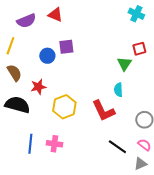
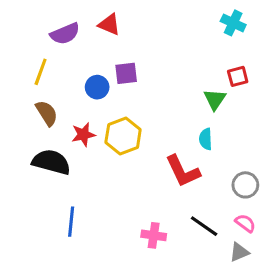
yellow hexagon: (64, 107) -> (123, 136), moved
pink cross: (54, 144) -> (154, 235), moved

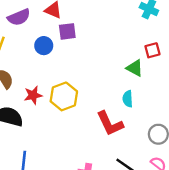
purple square: (126, 73) -> (67, 31), moved
blue circle: (97, 87) -> (44, 46), moved
green triangle: (215, 99) -> (135, 68), turned -36

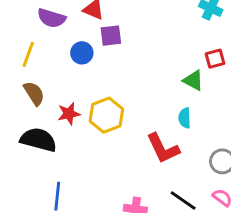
purple semicircle: (19, 17) -> (51, 18), turned 40

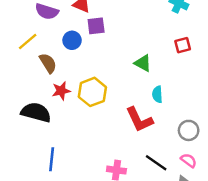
yellow line: (28, 54) -> (28, 41), turned 30
green triangle: (193, 80) -> (143, 63), moved
brown semicircle: (34, 93) -> (48, 63), moved

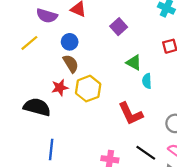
purple square: (96, 26) -> (119, 27), moved, turned -35
brown semicircle: (48, 63) -> (71, 64), moved
cyan semicircle: (157, 94) -> (147, 81), moved

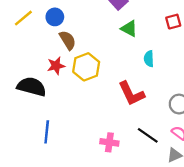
blue circle: (70, 42) -> (55, 17), moved
green triangle: (134, 62) -> (129, 29), moved

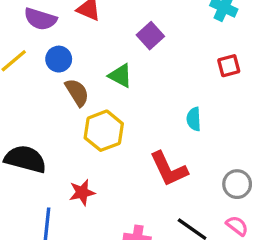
green triangle: (129, 29) -> (120, 76), moved
red star: (56, 66) -> (82, 192), moved

